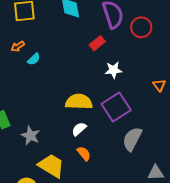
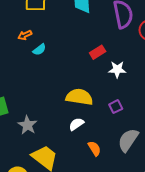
red rectangle: (97, 43) -> (98, 52), moved
purple square: (116, 107) -> (116, 107), size x0.5
orange semicircle: (84, 154) -> (94, 148), moved

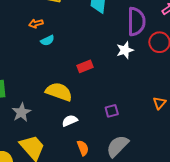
red rectangle: (98, 52) -> (85, 66), moved
white star: (117, 69) -> (125, 50), moved, turned -30
yellow semicircle: (79, 97) -> (59, 92), moved

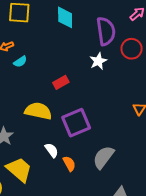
purple square: (112, 111) -> (76, 123), moved, size x2.0
white semicircle: (70, 121) -> (52, 150), moved, turned 84

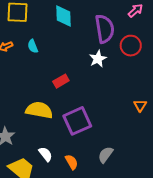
cyan semicircle: (20, 62) -> (33, 46), moved, turned 104
white semicircle: (52, 150) -> (46, 154), moved
gray semicircle: (103, 157) -> (106, 155), size x0.7

